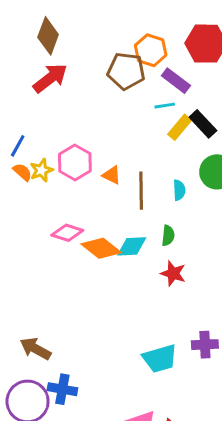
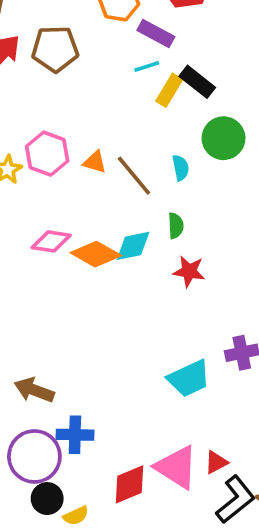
brown pentagon: (126, 71) -> (55, 49), moved
brown line: (141, 191) -> (134, 176), turned -30

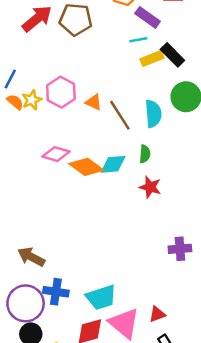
yellow rectangle: (169, 90) -> (152, 58), turned 30
cyan semicircle: (181, 168) -> (153, 114), size x1.5
cyan trapezoid: (189, 378) -> (101, 297), moved
red triangle: (216, 462) -> (157, 314), moved

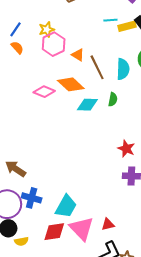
cyan line: (138, 40) -> (110, 20), moved
yellow star: (32, 100) -> (47, 30), moved
orange diamond: (86, 167) -> (71, 84), moved
red star: (150, 187) -> (126, 149), moved
cyan trapezoid: (101, 297) -> (66, 206), turned -50

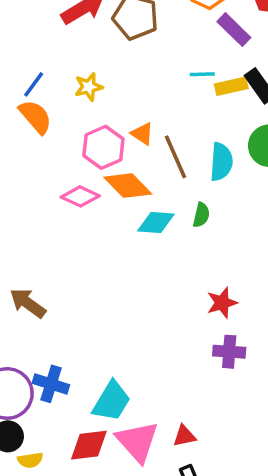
pink hexagon: (54, 44) -> (103, 147), moved
orange semicircle: (17, 48) -> (35, 117), size x1.5
red star: (126, 149) -> (222, 303), turned 30
brown arrow: (16, 169) -> (28, 303), moved

